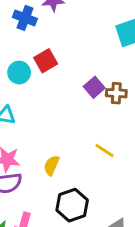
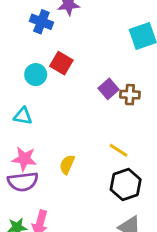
red square: (46, 61) -> (61, 63), turned -30
black hexagon: (72, 205) -> (126, 185), moved

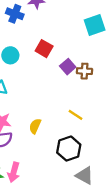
red square: (61, 63) -> (44, 49), moved
black hexagon: (126, 185) -> (69, 149), moved

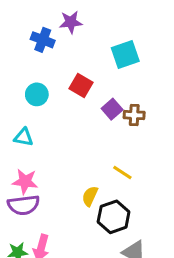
cyan square: (95, 25) -> (125, 55), moved
yellow semicircle: (35, 126) -> (90, 196), moved

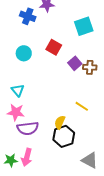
cyan triangle: (24, 137) -> (18, 90), moved, turned 40
purple semicircle: (24, 205) -> (28, 128), moved
black hexagon: (114, 217) -> (64, 136), moved

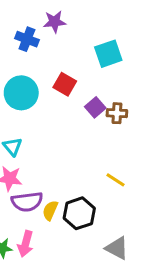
cyan circle: (24, 53) -> (21, 93), size x1.5
yellow line: (82, 106) -> (116, 180), moved
yellow semicircle: (60, 122) -> (50, 210), moved

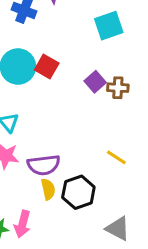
red square: (65, 84) -> (47, 67), moved
purple semicircle: (27, 202) -> (44, 165), moved
yellow semicircle: (50, 210) -> (48, 189), turned 144

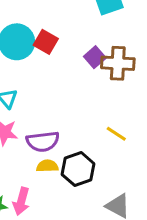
brown cross: (118, 88) -> (118, 63), size x1.5
yellow semicircle: (48, 189) -> (47, 166), turned -80

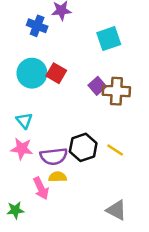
black hexagon: (78, 169) -> (83, 147), moved
pink arrow: (21, 201) -> (41, 188), moved, turned -40

